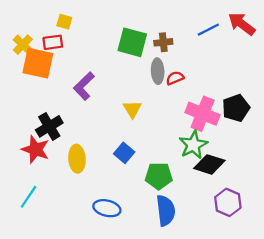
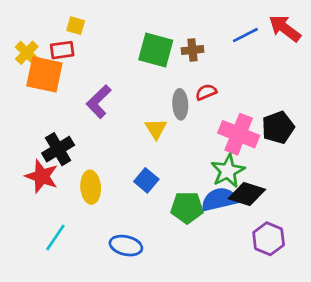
gray ellipse: (158, 71) -> (180, 104), moved
cyan line: (29, 197) -> (55, 237), moved
blue semicircle: (166, 210) -> (220, 199), moved, turned -96

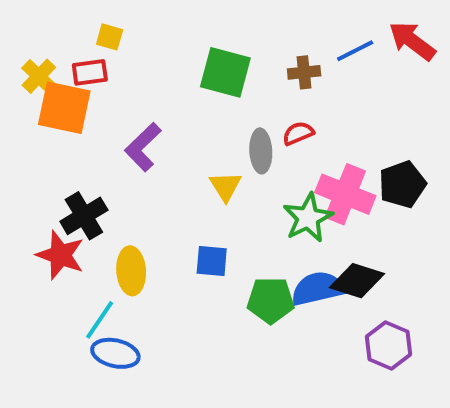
brown cross: (192, 50) -> (304, 72), moved
green star: (228, 171) -> (308, 218), moved
blue square: (146, 180) -> (212, 261), turned -35
cyan line: (55, 237) -> (100, 320), moved
blue ellipse: (126, 246) -> (115, 353), moved

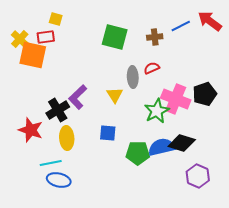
purple L-shape: (143, 147) -> (78, 97), moved
black cross: (84, 216) -> (58, 110), moved
cyan line: (100, 320) -> (51, 163), turned 45

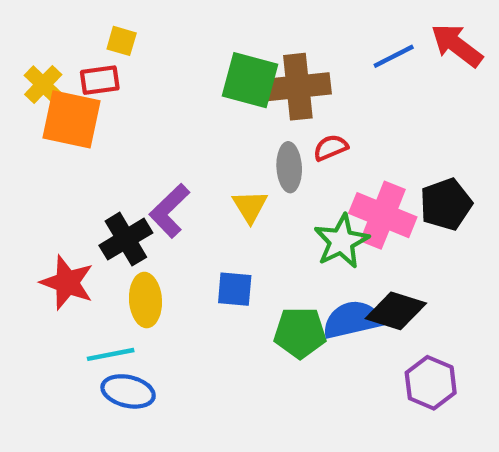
brown cross: (155, 37) -> (298, 87), moved, size x1.8

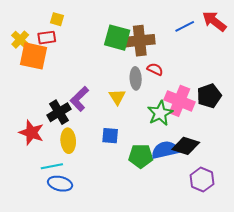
red semicircle: (331, 148) -> (155, 69), turned 49

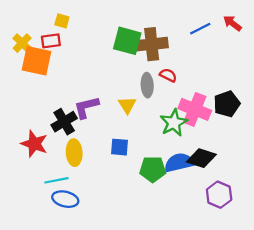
red arrow: (214, 21) -> (232, 23), size x0.7
purple L-shape: (79, 99) -> (86, 107), turned 30

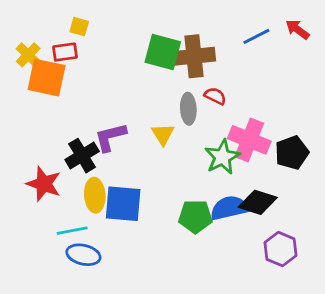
black pentagon: (227, 104) -> (292, 153), moved
blue square: (119, 147) -> (123, 204), moved, size x1.6

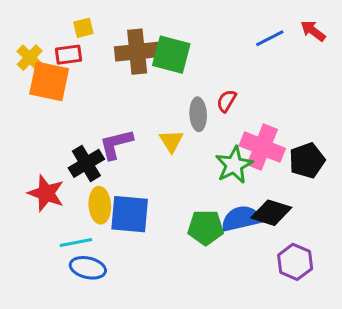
yellow square: (79, 27) -> (83, 28), turned -30
brown cross: (194, 56) -> (137, 52), moved
red semicircle: (215, 96) -> (226, 101), turned -85

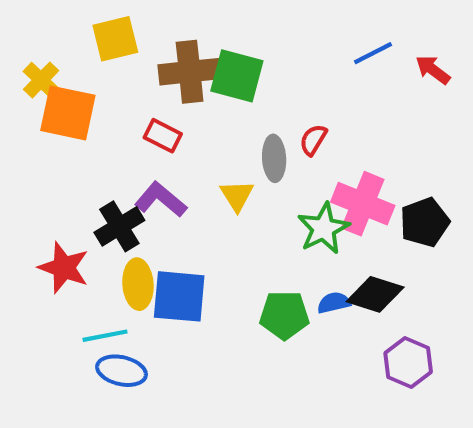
yellow square: (83, 28) -> (115, 39), size x1.6
red arrow: (313, 31) -> (433, 70), moved
red rectangle: (68, 55) -> (163, 136), moved, turned 35
purple L-shape: (116, 144) -> (161, 200), turned 54
blue semicircle: (241, 219) -> (334, 303), size x0.6

